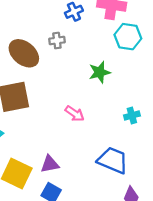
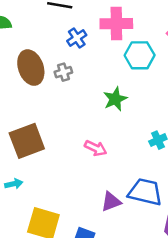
brown ellipse: (24, 53) -> (31, 68), moved, turned 40
purple triangle: (50, 164) -> (111, 202), moved

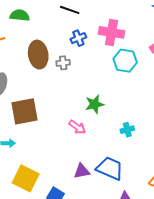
green star: (115, 99) -> (95, 104), moved

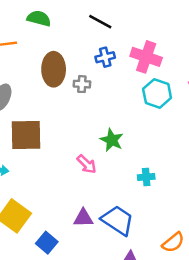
green star: (95, 104) -> (112, 140), turned 30

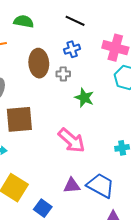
blue cross: (105, 57) -> (72, 49), moved
green star: (112, 140) -> (84, 98), moved
pink arrow: (87, 164) -> (72, 140), size x1.6

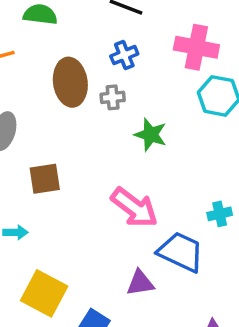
brown square: (19, 119) -> (45, 179), size x0.7
blue trapezoid: (101, 186) -> (181, 252), moved

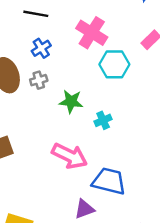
pink cross: (196, 47) -> (92, 33), turned 32
cyan cross: (220, 214) -> (103, 120), moved

